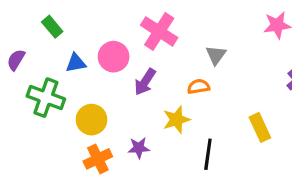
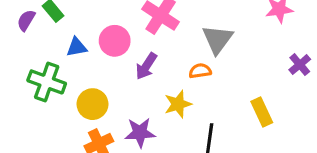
gray triangle: (216, 55) -> (217, 39), size x1.5
purple semicircle: (16, 60) -> (26, 20), moved
purple star: (139, 148) -> (140, 133), size x1.4

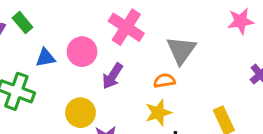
yellow circle: (93, 104) -> (80, 113), moved
yellow star: (178, 104) -> (158, 113), moved

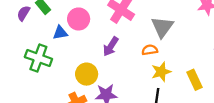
pink circle: (82, 52) -> (79, 19), moved
yellow star: (158, 113) -> (161, 72), moved

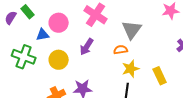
yellow circle: (87, 74) -> (59, 60), moved

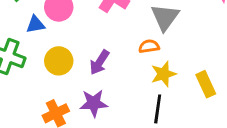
purple arrow: (87, 47) -> (99, 62), moved

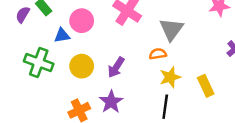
purple star: (94, 103) -> (111, 102), turned -30

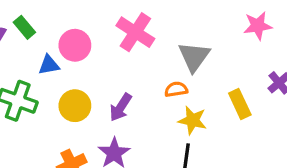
yellow star: (170, 77) -> (192, 120), turned 30
yellow rectangle: (206, 86) -> (240, 104), moved

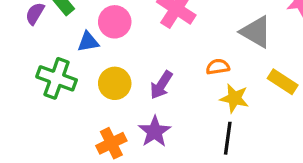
gray triangle: (194, 57) -> (256, 32), moved, turned -36
yellow rectangle: (240, 104) -> (283, 82), turned -32

